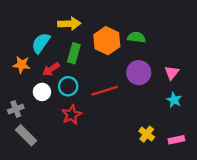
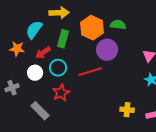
purple circle: (139, 73) -> (107, 50), moved
yellow cross: (147, 134) -> (127, 110), turned -32
gray rectangle: (26, 135) -> (40, 111), moved

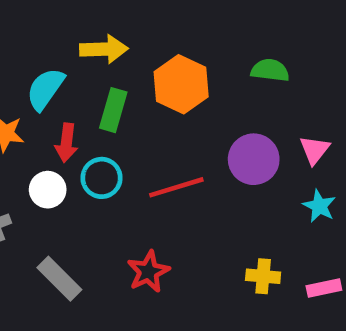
green semicircle: (118, 25) -> (270, 70), moved
purple circle: (107, 50) -> (254, 159), moved
red arrow: (43, 53) -> (66, 143), turned -49
red star: (61, 93) -> (148, 272), moved

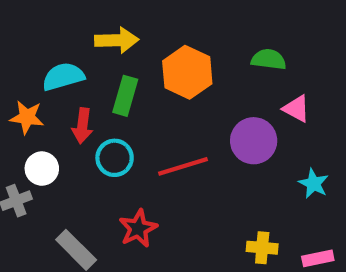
cyan semicircle: (45, 89) -> (63, 77), turned 39
pink triangle: (315, 150) -> (296, 109), moved, turned -40
white circle: (48, 190) -> (42, 169), moved
red star: (148, 272) -> (138, 228), moved

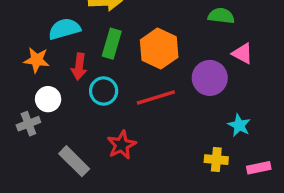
orange hexagon: (187, 72) -> (159, 49), moved
cyan star: (314, 184) -> (239, 125), moved

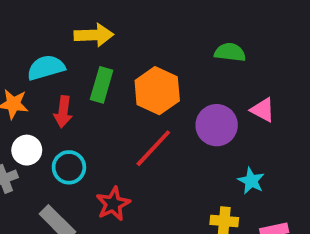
pink triangle: (242, 53) -> (263, 110), moved
cyan circle: (104, 91) -> (69, 167), moved
red line: (156, 98) -> (153, 148), turned -30

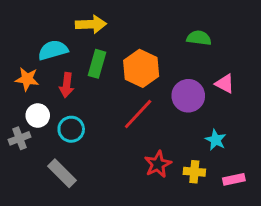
red star: (113, 204) -> (158, 164), moved

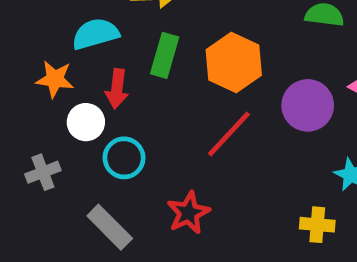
white circle: (38, 116) -> (86, 122), moved
red star: (158, 164) -> (188, 213), moved

